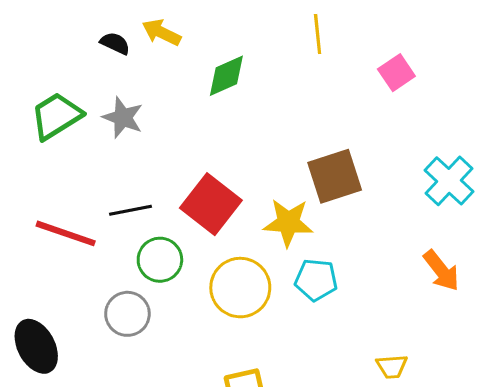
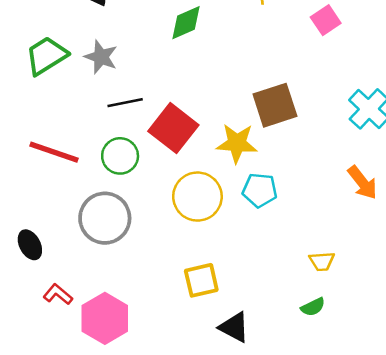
black line: (131, 210) -> (125, 103), moved
green circle: (160, 260) -> (120, 156), moved
gray circle: (127, 314) -> (105, 218), size x1.4
black ellipse: (36, 346) -> (30, 245), size x0.7

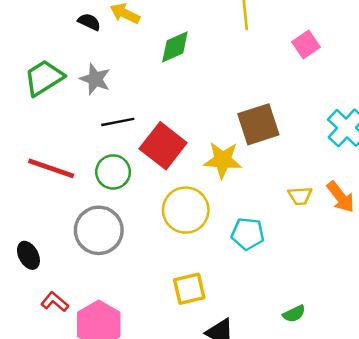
cyan pentagon: (260, 190) -> (248, 234), moved
yellow trapezoid: (322, 261) -> (300, 196), moved

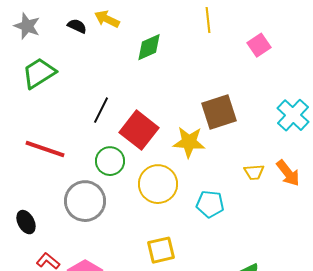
gray star: (95, 79) -> (27, 26), moved
black line: (118, 122) -> (101, 110), turned -52
green circle: (113, 172) -> (110, 161), moved

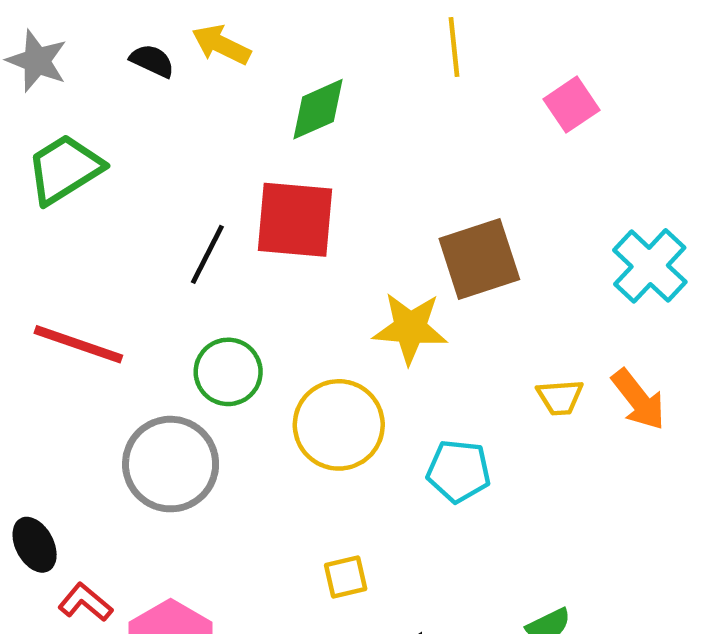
red square: (139, 130) -> (295, 220), moved, turned -33
black ellipse: (26, 222) -> (35, 545), moved
yellow square: (161, 250) -> (346, 577), size x0.7

